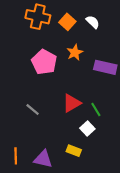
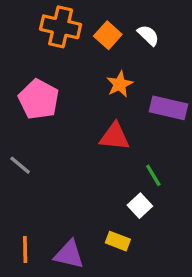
pink pentagon: (44, 62) -> (39, 99), moved
red triangle: (72, 103) -> (115, 136), moved, turned 36
gray line: (33, 109) -> (20, 165), moved

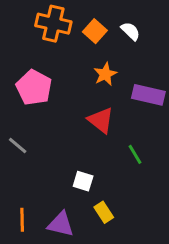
red triangle: (115, 136) -> (101, 120), turned 32
white square: (140, 206) -> (83, 181), moved, turned -30
yellow rectangle: (118, 241) -> (104, 212), turned 36

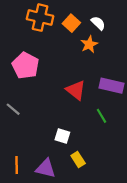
orange star: (105, 74) -> (89, 44), moved
purple rectangle: (148, 95) -> (112, 86), moved

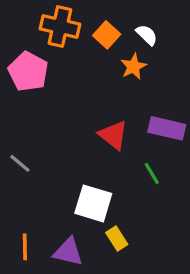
pink pentagon: (25, 66) -> (28, 72), moved
white square: (62, 136) -> (93, 203), size x1.6

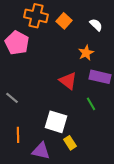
white semicircle: (147, 35) -> (96, 25), moved
orange star: (133, 67) -> (86, 53), moved
orange line: (25, 247) -> (18, 135), moved

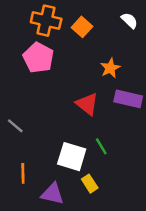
white semicircle: (96, 25) -> (129, 21), moved
pink pentagon: (17, 43) -> (38, 58), moved
green line: (91, 104) -> (101, 146), moved

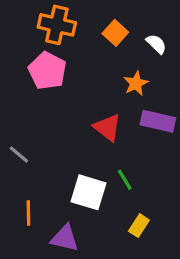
white semicircle: (129, 21) -> (156, 44), moved
orange square: (82, 27) -> (115, 33), moved
yellow rectangle: (90, 184) -> (139, 226), moved, turned 66

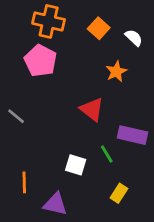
purple rectangle: (158, 121) -> (132, 135), moved
gray line: (19, 154) -> (16, 116), moved
white square: (88, 192) -> (76, 165), size x0.7

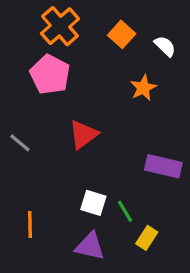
orange cross: (49, 21) -> (60, 26), turned 36
red triangle: (92, 109) -> (83, 134), moved, turned 45
green line: (107, 154) -> (125, 211), moved
purple triangle: (55, 204) -> (90, 246), moved

